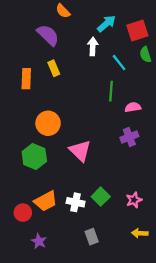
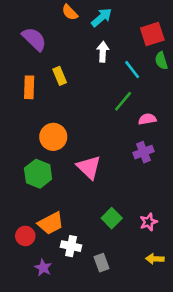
cyan arrow: (106, 24) -> (102, 17), moved
purple semicircle: (48, 35) -> (34, 39), moved
green line: (111, 91) -> (123, 101), turned 36
white cross: (76, 202) -> (71, 246), moved

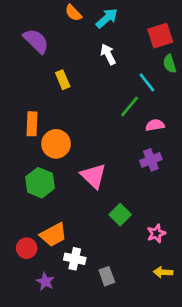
white arrow: (103, 52) -> (108, 54), turned -30
cyan line: (132, 70) -> (147, 82), moved
orange rectangle: (29, 87) -> (32, 124), moved
green square: (112, 218) -> (120, 215), moved

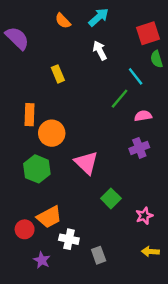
orange semicircle: (73, 13) -> (63, 21), moved
purple semicircle: (36, 41) -> (17, 38), moved

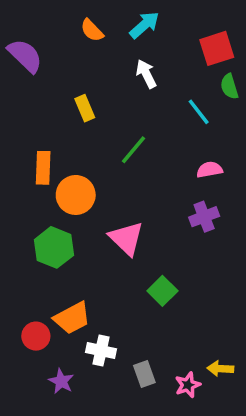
green line: (120, 99) -> (134, 150), moved
pink star: (144, 216) -> (188, 385), moved

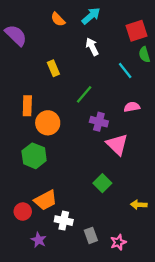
purple cross: (204, 217) -> (99, 122), moved, turned 36
pink triangle: (126, 238) -> (117, 144), moved
yellow arrow: (220, 369) -> (139, 205), moved

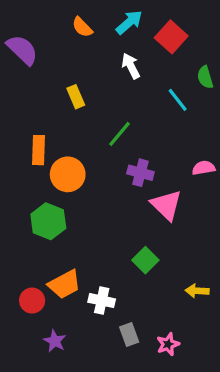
red square: (136, 31) -> (171, 37), moved, turned -30
pink semicircle: (132, 107) -> (204, 168), moved
white cross: (64, 221) -> (102, 301), moved

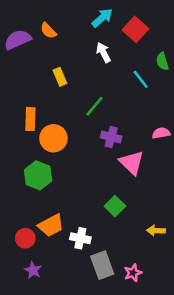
orange semicircle: (82, 27) -> (48, 31), moved
purple semicircle: (22, 50) -> (18, 40), turned -68
gray rectangle: (129, 335) -> (102, 265), size x1.5
purple star: (55, 341) -> (33, 270), moved

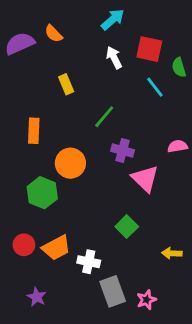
red square: (135, 29) -> (149, 49), moved, turned -30
orange circle: (53, 138) -> (70, 163), moved
red circle: (25, 238) -> (24, 245), moved

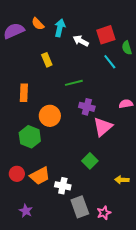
cyan arrow: (113, 19) -> (60, 28), moved, turned -36
red square: (149, 49) -> (106, 35), turned -30
white arrow: (114, 58) -> (81, 41), turned -35
green line: (104, 117) -> (74, 83), turned 36
pink triangle: (145, 179) -> (103, 127), turned 35

